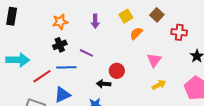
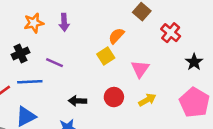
yellow square: (126, 16) -> (106, 56), moved
orange star: (60, 22) -> (34, 23), moved
red cross: (179, 32) -> (171, 33), turned 35
red circle: (117, 71) -> (114, 97), moved

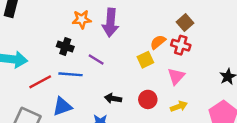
purple arrow: (64, 22) -> (110, 23), size x1.6
red cross: (171, 33) -> (181, 45), moved, turned -30
black cross: (20, 54) -> (65, 47), turned 35

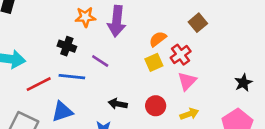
orange semicircle: (158, 42) -> (158, 39), moved
red cross: (181, 45) -> (181, 55), moved, turned 36

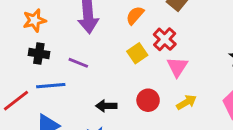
orange star: (85, 17) -> (34, 20), moved
orange semicircle: (158, 39) -> (135, 15), moved

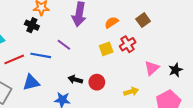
black cross: (39, 53) -> (32, 25), moved
pink triangle: (177, 67) -> (152, 68), moved
red circle: (148, 100) -> (97, 82), moved

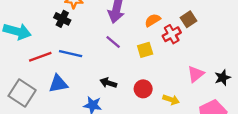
red cross: (128, 44) -> (172, 34), moved
purple line: (64, 45) -> (113, 42), moved
red circle: (97, 82) -> (143, 89), moved
yellow arrow: (131, 92) -> (171, 100), turned 32

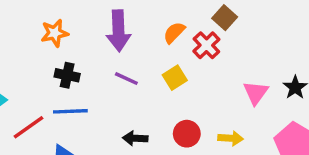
black cross: (62, 19) -> (67, 75), moved

